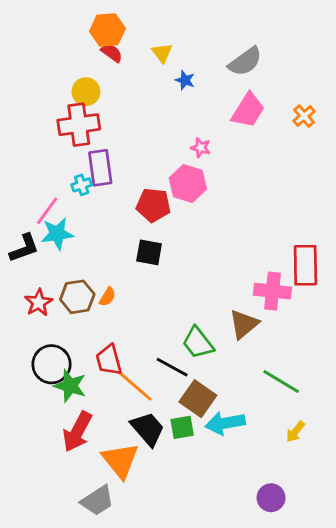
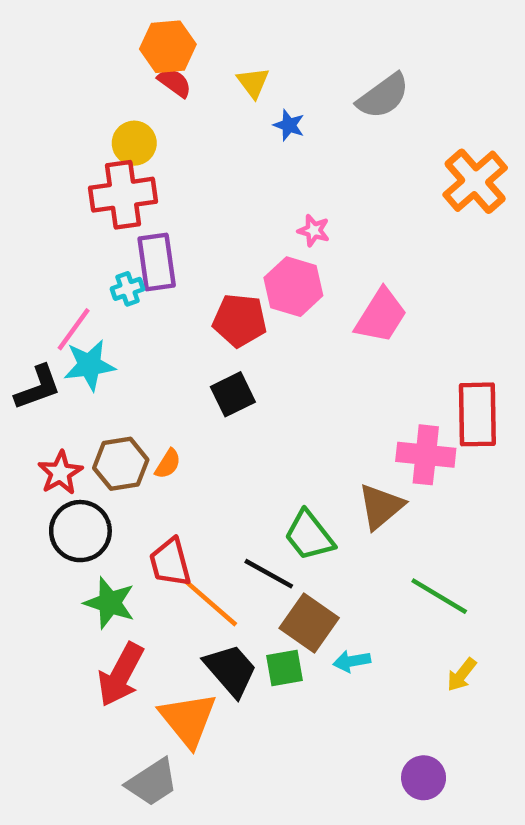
pink trapezoid: (248, 110) -> (381, 316), moved
orange cross: (304, 116) -> (475, 181), size x1.8
black square: (149, 252) -> (233, 394), turned -36
black circle: (51, 364) -> (80, 531), moved
cyan arrow: (225, 423) -> (352, 661), size x0.6

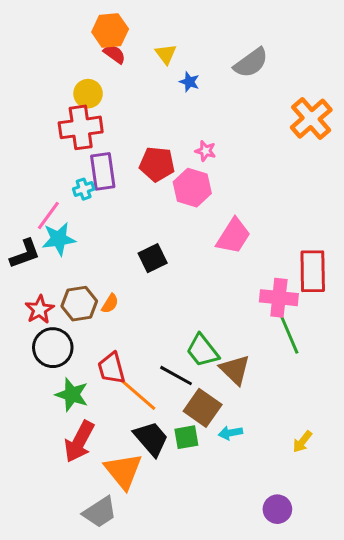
pink trapezoid: (381, 316) -> (233, 236), moved
red pentagon: (240, 320) -> (157, 164), moved
brown triangle: (381, 506) -> (235, 370), moved, turned -36
green line: (439, 596) -> (289, 334), moved, turned 36

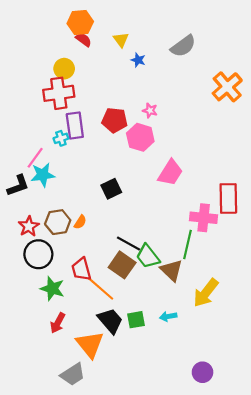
green line: (289, 334) -> (188, 245), moved, turned 36
black line: (176, 376) -> (129, 244), moved
brown square: (203, 408) -> (122, 265), moved
red arrow: (79, 442) -> (58, 323), size x0.7
yellow arrow: (302, 442) -> (206, 293), moved, size x1.8

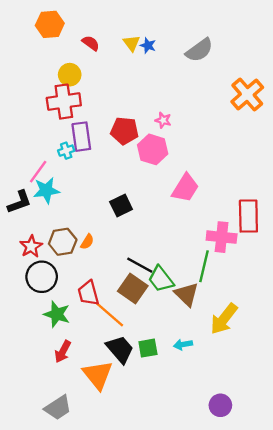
orange hexagon: (80, 23) -> (50, 24), moved
blue star: (138, 60) -> (148, 45), moved
gray trapezoid: (73, 374) -> (58, 408), moved

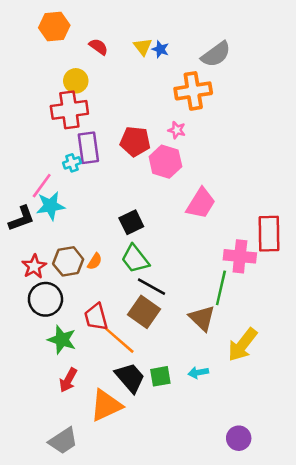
orange cross: (247, 95) -> (193, 91), moved, turned 32
green trapezoid: (161, 279) -> (135, 259), moved
orange triangle: (98, 375) -> (106, 405), turned 44

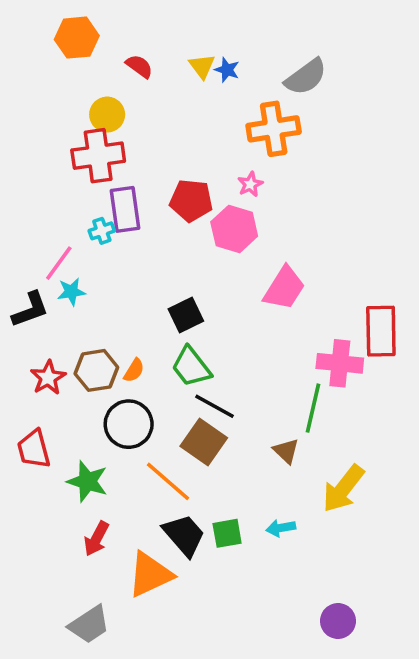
pink star: (177, 130) -> (250, 184), turned 30
cyan star: (51, 206) -> (71, 292), size x0.7
black circle: (45, 299) -> (129, 424), moved
red trapezoid: (96, 317) -> (34, 449), moved
brown triangle: (202, 318) -> (286, 451), size x0.7

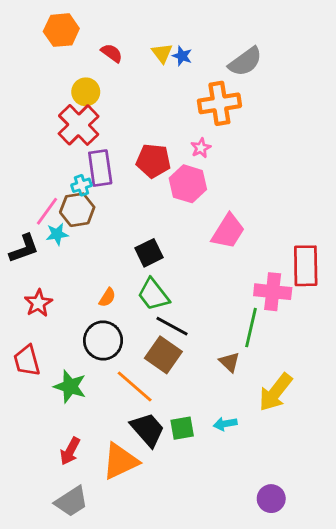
red cross: (98, 156) -> (79, 125), turned -36
brown hexagon: (96, 370) -> (77, 210), moved
red arrow: (96, 539) -> (70, 451), moved

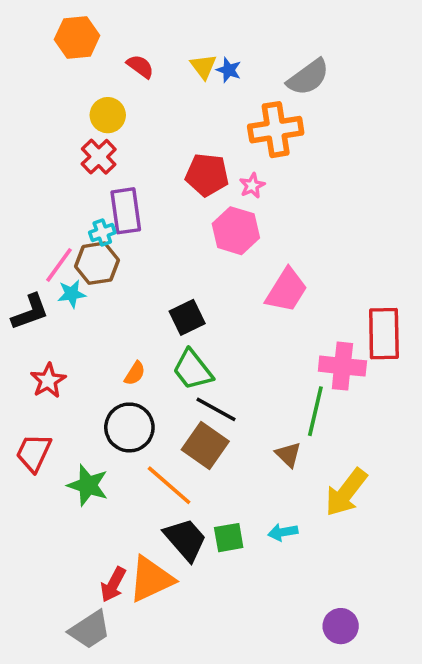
red cross: (79, 125) -> (99, 157), size x0.7
red pentagon: (153, 161) -> (207, 175), moved
red trapezoid: (27, 361) -> (34, 453), turned 40
red arrow: (70, 451) -> (113, 585), moved

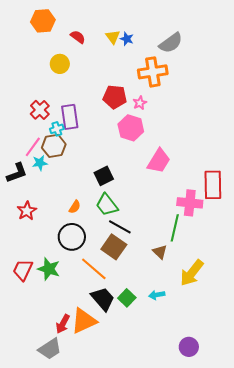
red cross: (99, 157) -> (40, 110), moved
red trapezoid: (34, 453) -> (23, 270), moved
green square: (229, 538) -> (127, 298), turned -36

